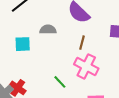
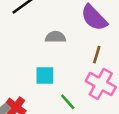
cyan square: (23, 44) -> (45, 76), moved

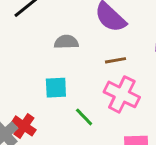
brown line: (97, 55) -> (115, 60), turned 66

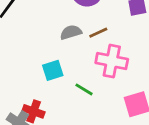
gray semicircle: (66, 42) -> (71, 32), moved

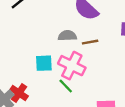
pink cross: (112, 61) -> (72, 66), moved

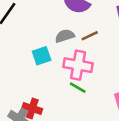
cyan square: (44, 63) -> (42, 56), moved

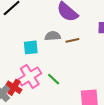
pink cross: (78, 65) -> (30, 76), moved, turned 35

